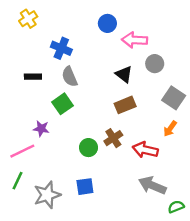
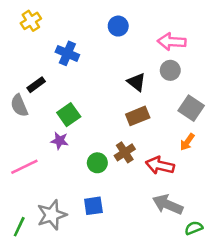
pink arrow: (135, 40) -> (172, 42), moved
black rectangle: (33, 77) -> (36, 85), turned -35
gray semicircle: (70, 77) -> (19, 106), moved
purple star: (41, 129) -> (60, 141), moved
green line: (18, 181) -> (19, 227), moved

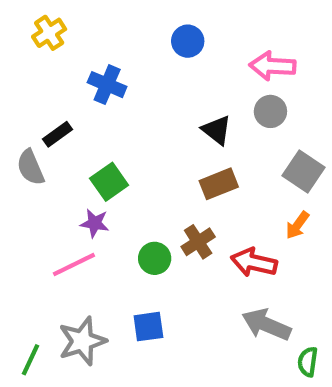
pink line: (24, 167) -> (74, 265), moved
green semicircle: (194, 228) -> (308, 362), turned -60

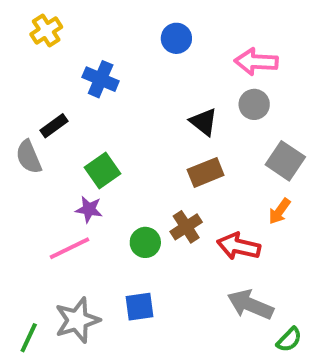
green semicircle: (308, 362) -> (289, 340), turned -144

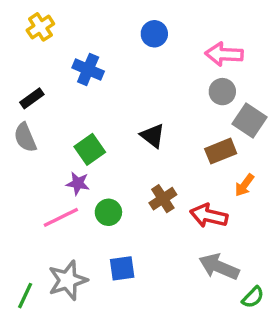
black triangle: (204, 122) -> (153, 136), moved
black rectangle: (54, 126) -> (32, 98), moved
gray square: (285, 161) -> (250, 120), moved
brown rectangle: (206, 172) -> (221, 151), moved
green circle: (145, 242) -> (108, 212), moved

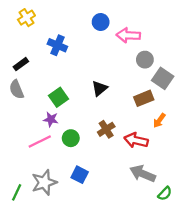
pink arrow: (224, 54) -> (128, 35), moved
black triangle: (153, 136) -> (100, 88), turned 42
blue square: (122, 268) -> (80, 175), turned 35

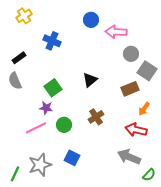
red arrow: (136, 140) -> (136, 130), moved

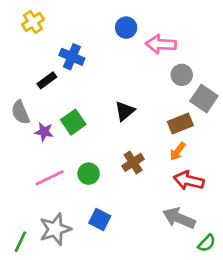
black rectangle: (19, 58) -> (47, 80), moved
purple star: (46, 108) -> (44, 132), moved
orange arrow: (144, 109) -> (178, 151), moved

